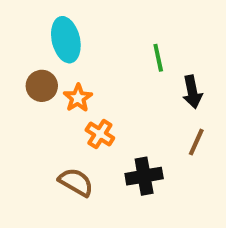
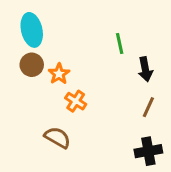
cyan ellipse: (66, 40) -> (32, 30), moved
black cross: (144, 176) -> (148, 151), moved

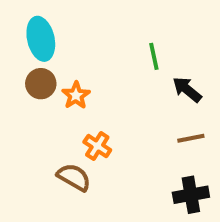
black arrow: (145, 69) -> (187, 89), turned 140
orange cross: (76, 101) -> (97, 146), moved
brown line: (148, 107) -> (191, 138), turned 55

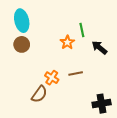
orange star: (76, 95) -> (67, 42), moved
brown line: (191, 138) -> (76, 73), moved
brown semicircle: (74, 177) -> (39, 94), turned 96

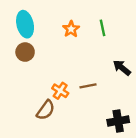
green line: (82, 30) -> (102, 28), moved
orange star: (67, 42) -> (71, 29), moved
black arrow: (99, 48) -> (122, 68), moved

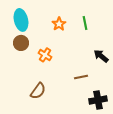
brown line: (88, 86) -> (81, 77), moved
orange cross: (60, 91) -> (45, 55), moved

